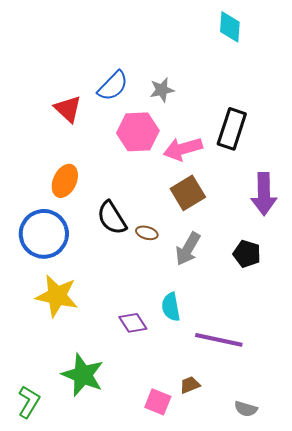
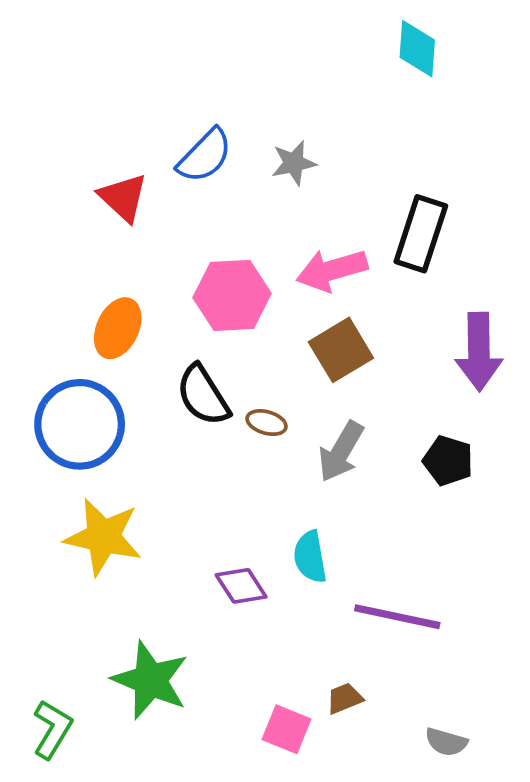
pink hexagon: (138, 132) -> (232, 295), moved

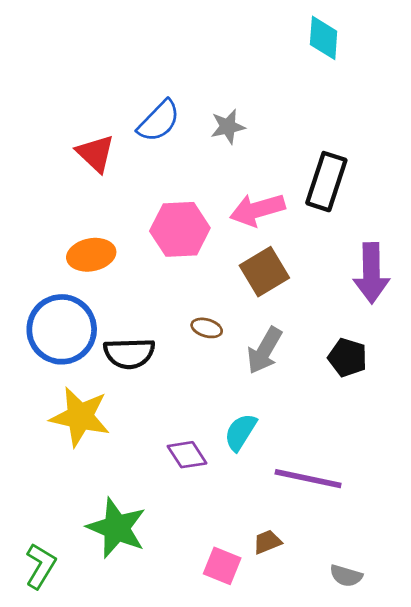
orange ellipse: (118, 328) -> (91, 255), turned 54
black semicircle: (203, 395) -> (129, 353), moved, turned -60
cyan semicircle: (310, 557) -> (240, 432), turned 42

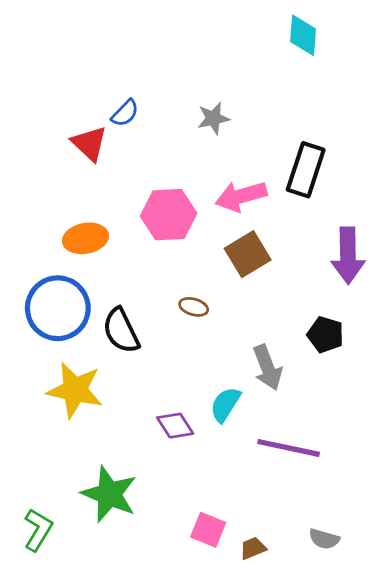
blue semicircle: (159, 121) -> (125, 113), moved, size x0.7
gray arrow: (264, 350) -> (267, 368), moved, turned -51
black semicircle: (129, 353) -> (121, 331), turned 66
brown trapezoid: (267, 542) -> (253, 548), moved

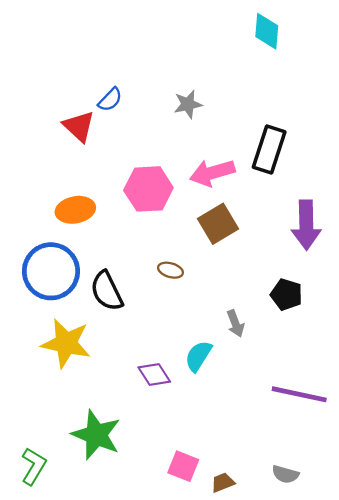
gray arrow: (267, 368) -> (235, 324), size x0.7
purple line: (289, 448) -> (299, 394), moved

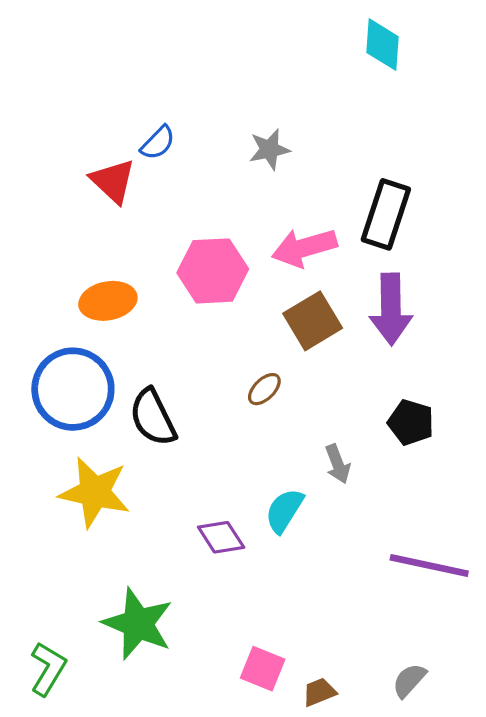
purple arrow: (306, 225) -> (391, 309), moved
brown ellipse: (170, 270) -> (264, 389), moved, turned -60
gray semicircle: (285, 474) -> (409, 680), turned 116

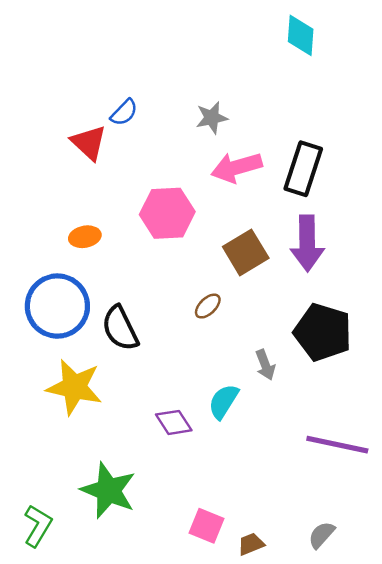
pink arrow: (304, 248) -> (237, 167), moved
orange ellipse: (108, 301) -> (85, 237), size x0.7
black pentagon: (411, 422) -> (323, 332), size x1.6

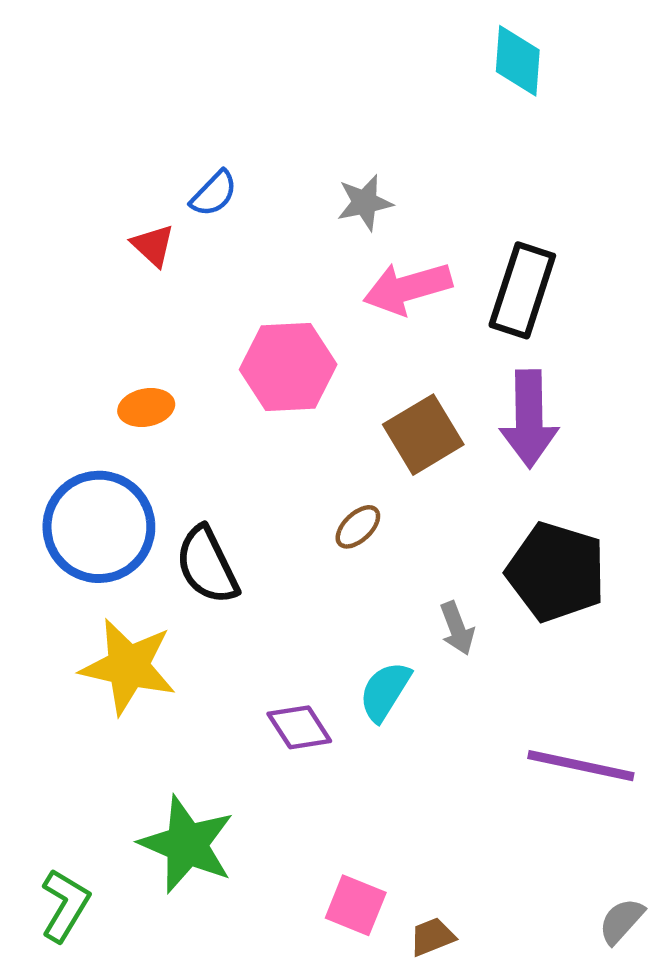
red triangle: (89, 143) -> (153, 245), size x0.7
gray semicircle: (322, 535) -> (621, 921), moved

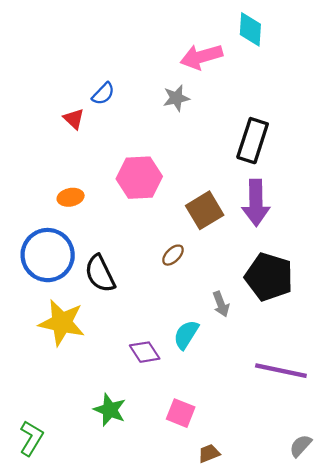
pink arrow: (407, 288) -> (201, 57), moved
green star: (187, 844) -> (110, 410), moved, size x0.7
pink square: (356, 905) -> (181, 413), moved

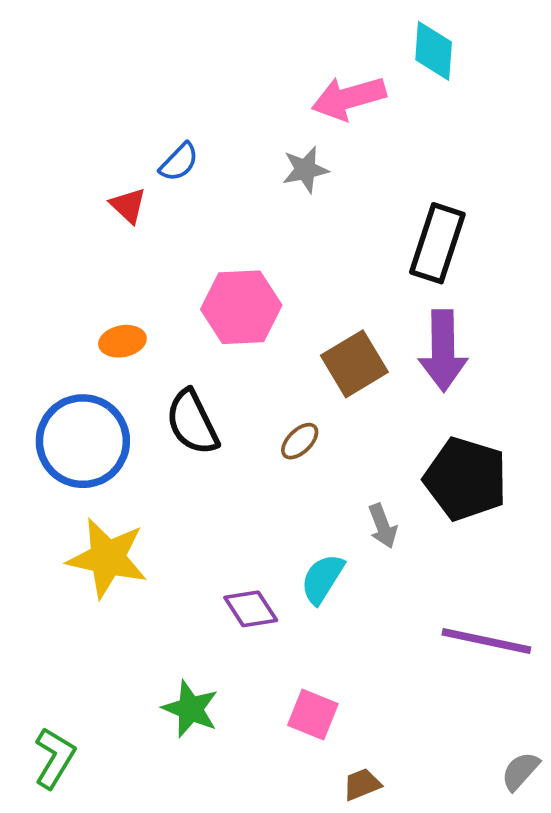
black semicircle: (100, 274) -> (192, 422), moved

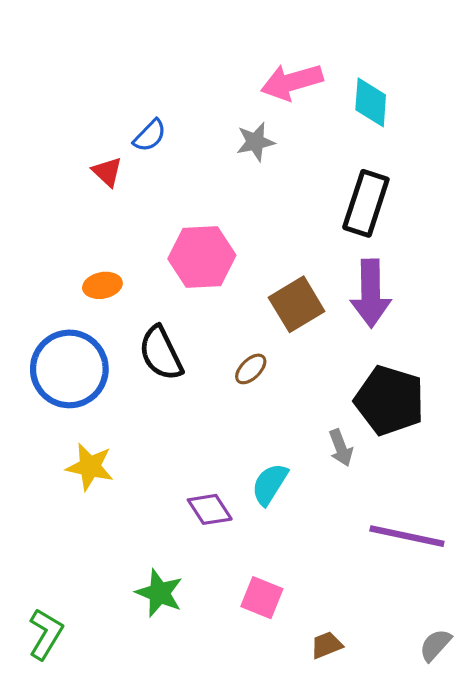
cyan diamond: (434, 51) -> (371, 102), moved
gray arrow: (383, 526) -> (341, 448), moved
yellow star: (107, 558) -> (90, 467), size x0.7
brown trapezoid: (362, 784) -> (326, 645), moved

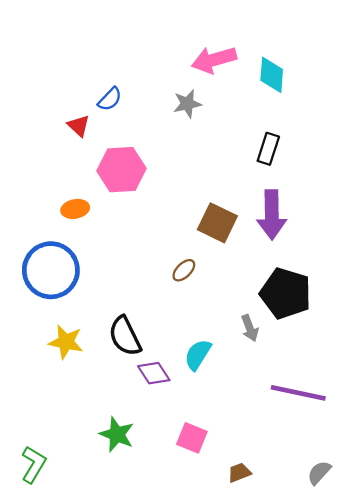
black rectangle: (366, 203) -> (268, 149), size x0.7
pink hexagon: (202, 257) -> (121, 170), moved
brown square: (297, 304) -> (217, 223), turned -33
black semicircle: (161, 353) -> (125, 336), moved

